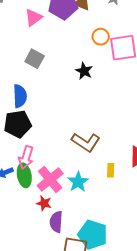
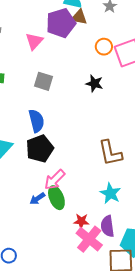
brown L-shape: (86, 142) -> (110, 153), turned 56
pink arrow: (26, 157) -> (55, 180), turned 40
pink cross: (50, 180) -> (89, 239), moved
purple semicircle: (56, 222) -> (107, 226), moved

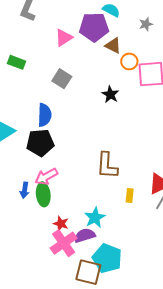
brown triangle: (79, 17) -> (113, 45), moved
cyan star: (110, 193) -> (95, 218), moved
blue arrow: (37, 199) -> (25, 190), turned -63
purple semicircle: (107, 226) -> (85, 235), turned 65

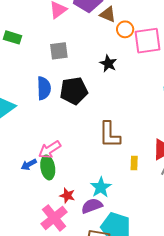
gray square: (62, 79) -> (59, 51), turned -36
black pentagon: (40, 143) -> (74, 91), moved
blue arrow: (25, 190) -> (29, 165), turned 56
pink cross: (64, 243) -> (54, 218), moved

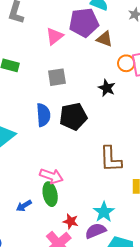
orange circle: (125, 29) -> (126, 63), moved
pink arrow: (50, 150) -> (51, 176), turned -125
blue arrow: (29, 165) -> (24, 206), moved

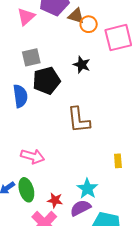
orange circle: (126, 63) -> (89, 24), moved
black pentagon: (73, 116) -> (47, 81), moved
brown L-shape: (111, 159) -> (79, 120), moved
green ellipse: (50, 194) -> (26, 190), moved

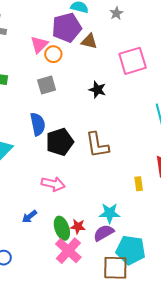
orange circle: (89, 24) -> (53, 54), moved
black pentagon: (47, 81) -> (60, 142), moved
cyan star: (87, 189) -> (110, 213), turned -30
green ellipse: (26, 190) -> (62, 228), moved

